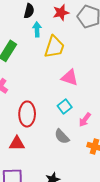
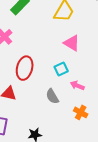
pink arrow: (85, 120) -> (77, 85), turned 64

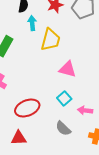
red ellipse: (25, 68) -> (27, 108), turned 70

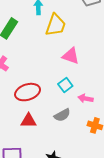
gray semicircle: (63, 128) -> (62, 115), turned -77
red triangle: (19, 138) -> (29, 121), moved

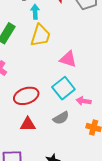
yellow trapezoid: (56, 25) -> (41, 35), moved
cyan square: (65, 85) -> (63, 88), size x1.5

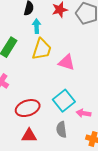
pink triangle: (68, 59) -> (67, 62), moved
gray semicircle: (61, 118) -> (61, 130), turned 112

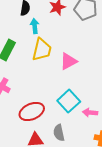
pink triangle: (67, 62) -> (68, 61), turned -42
gray semicircle: (61, 130) -> (59, 133), moved

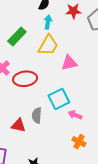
red ellipse: (32, 112) -> (25, 79), moved
gray semicircle: (59, 133) -> (37, 115), moved

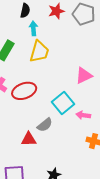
pink triangle: (69, 63) -> (84, 76), moved
gray semicircle: (37, 115) -> (45, 125), turned -119

